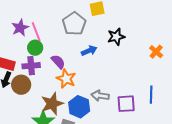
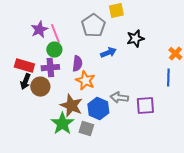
purple semicircle: (58, 62) -> (77, 64), turned 49
blue line: (151, 95) -> (168, 78), moved
brown star: (52, 104) -> (71, 106), turned -30

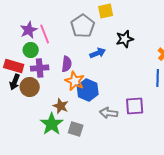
green circle: (54, 50) -> (31, 50), moved
gray arrow: (119, 98) -> (109, 113), moved
brown star: (71, 106) -> (61, 106), size x0.7
blue hexagon: (98, 109) -> (88, 90), moved

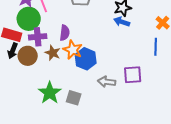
green circle: (31, 50) -> (29, 19), size x1.5
blue arrow: (98, 53) -> (122, 22), moved, turned -140
brown star: (61, 106) -> (53, 53), moved

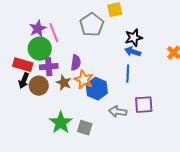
blue line: (156, 47) -> (128, 74), moved

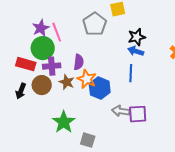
black arrow: (24, 81) -> (21, 91), moved
purple square: (144, 105) -> (138, 114), moved
gray square: (85, 128) -> (88, 140), moved

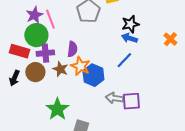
blue line: (131, 73) -> (124, 60), turned 42

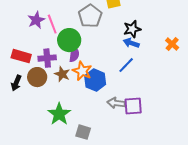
green circle: (36, 35) -> (69, 40), moved

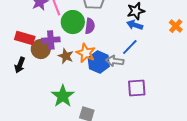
purple semicircle: (74, 54) -> (90, 26), moved
brown circle: (37, 77) -> (41, 49), moved
gray arrow: (116, 103) -> (115, 61), moved

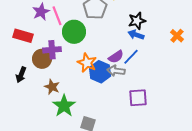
purple semicircle: (90, 26) -> (116, 57), moved, turned 49
red rectangle: (25, 38) -> (23, 36), moved
brown star: (66, 56) -> (52, 87), moved

